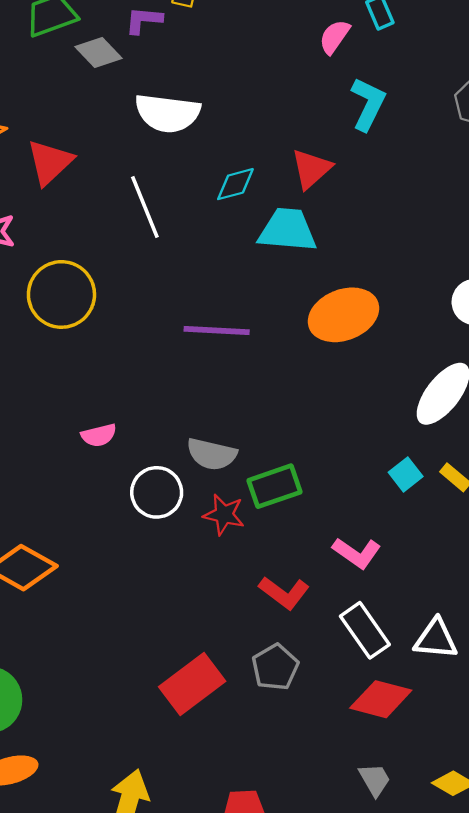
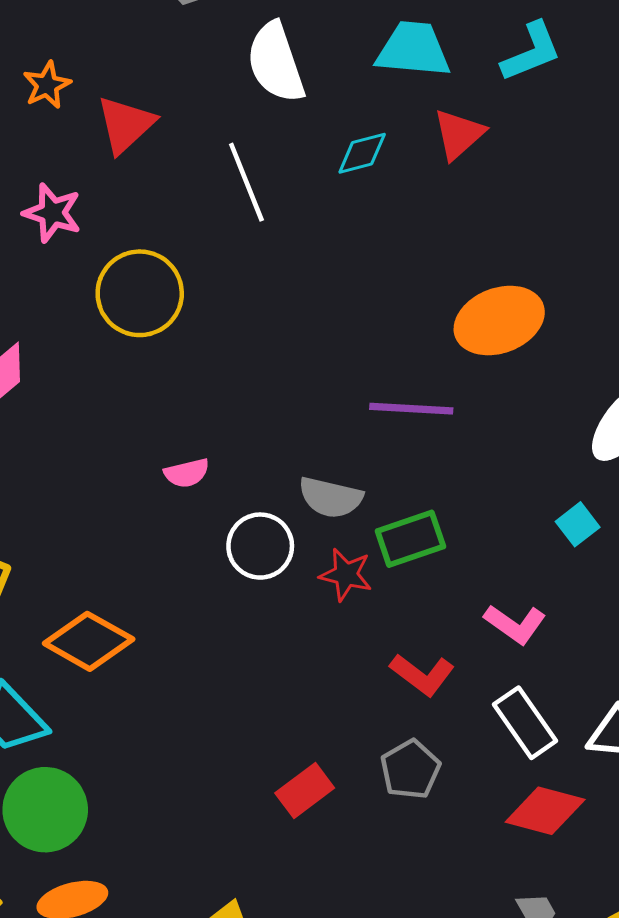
cyan L-shape: (368, 104) -> (531, 52), turned 42
white semicircle: (168, 113) -> (276, 63), turned 64
cyan trapezoid: (287, 230) -> (413, 49), moved
purple line: (217, 331) -> (411, 409), moved
red rectangle: (192, 684) -> (305, 791), size x0.7

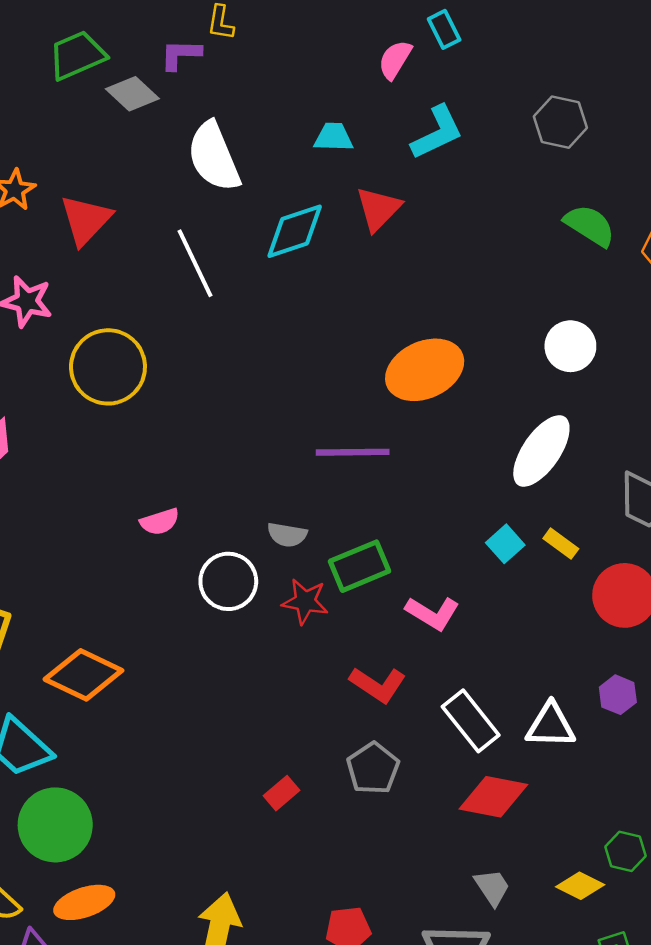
cyan trapezoid: (413, 49) -> (334, 137), size x0.6
cyan diamond: (362, 153) -> (295, 231), size x1.4
gray semicircle: (331, 497) -> (287, 535), size x0.7
pink L-shape: (515, 624) -> (433, 613), moved
red rectangle: (305, 791) -> (281, 793), size x0.7

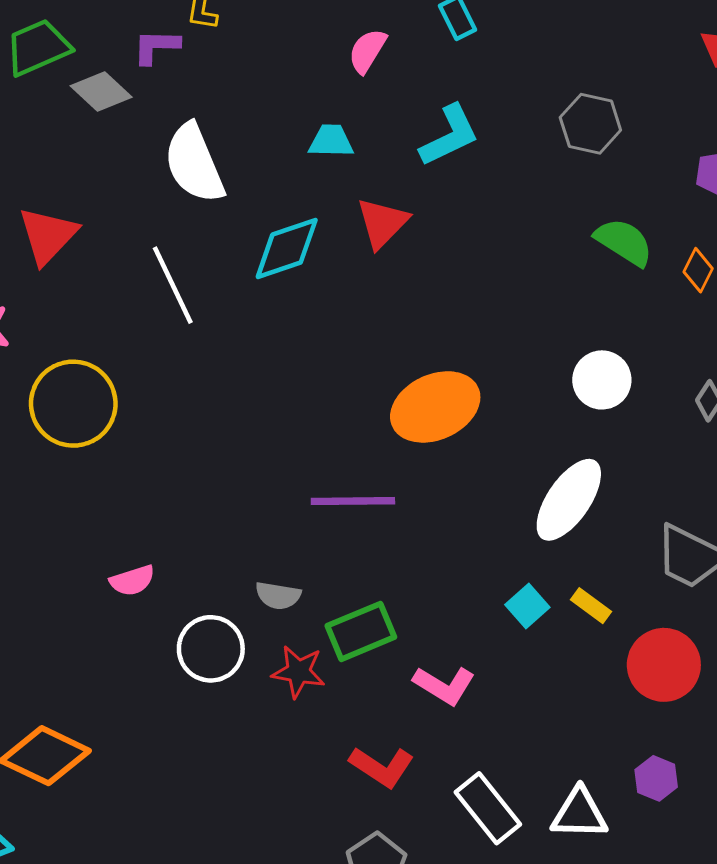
pink semicircle: (395, 60) -> (367, 51), moved

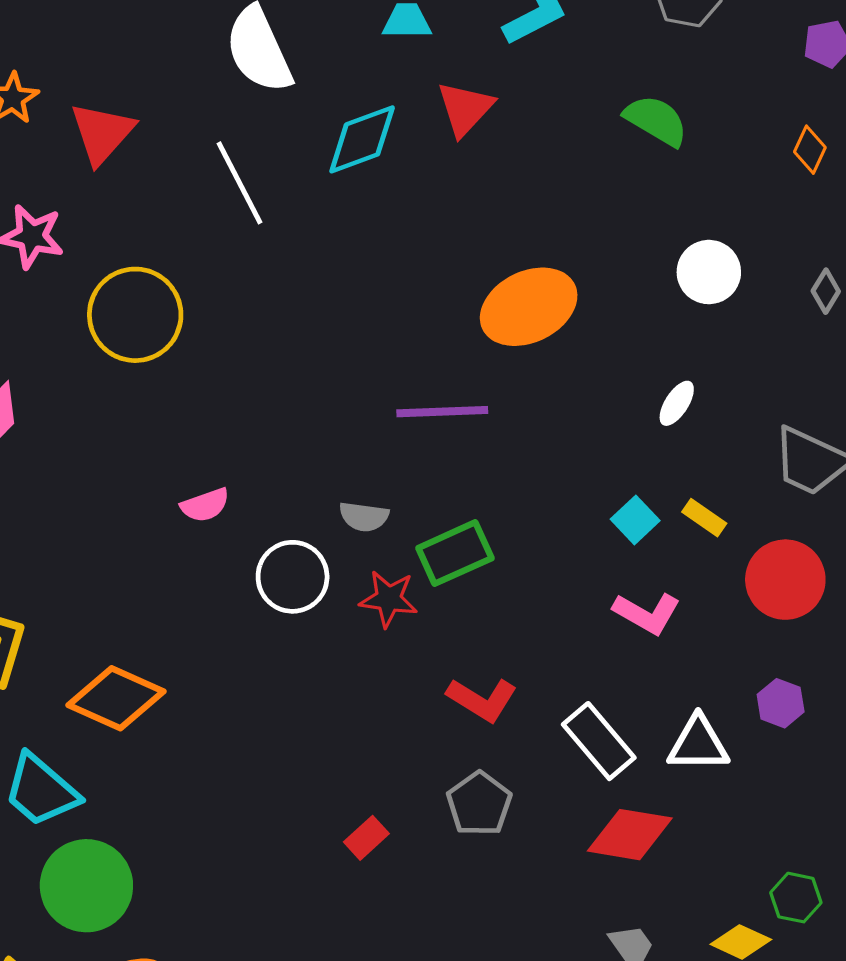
green semicircle: (624, 242) -> (656, 120), moved
white ellipse: (569, 500) -> (677, 403), size x0.5
pink L-shape: (444, 685) -> (647, 613), moved

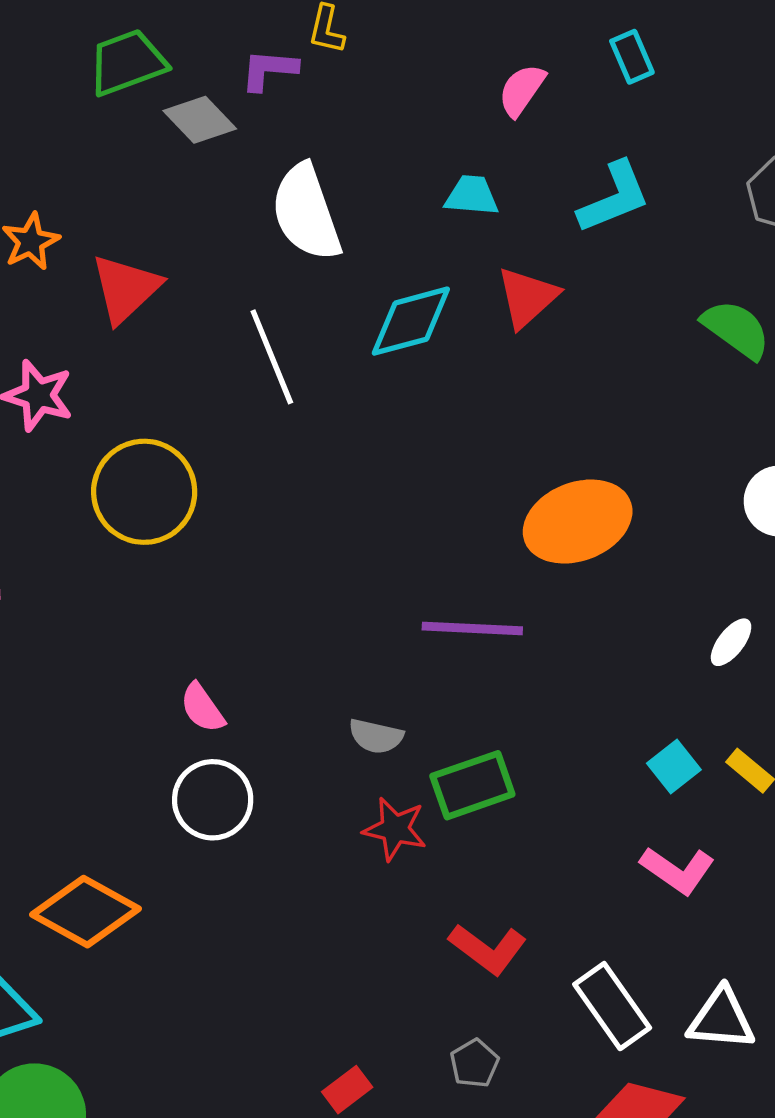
pink semicircle: (205, 505) -> (202, 708), turned 69
white circle: (293, 577) -> (213, 800), moved
gray pentagon: (479, 804) -> (474, 1063), size x0.7

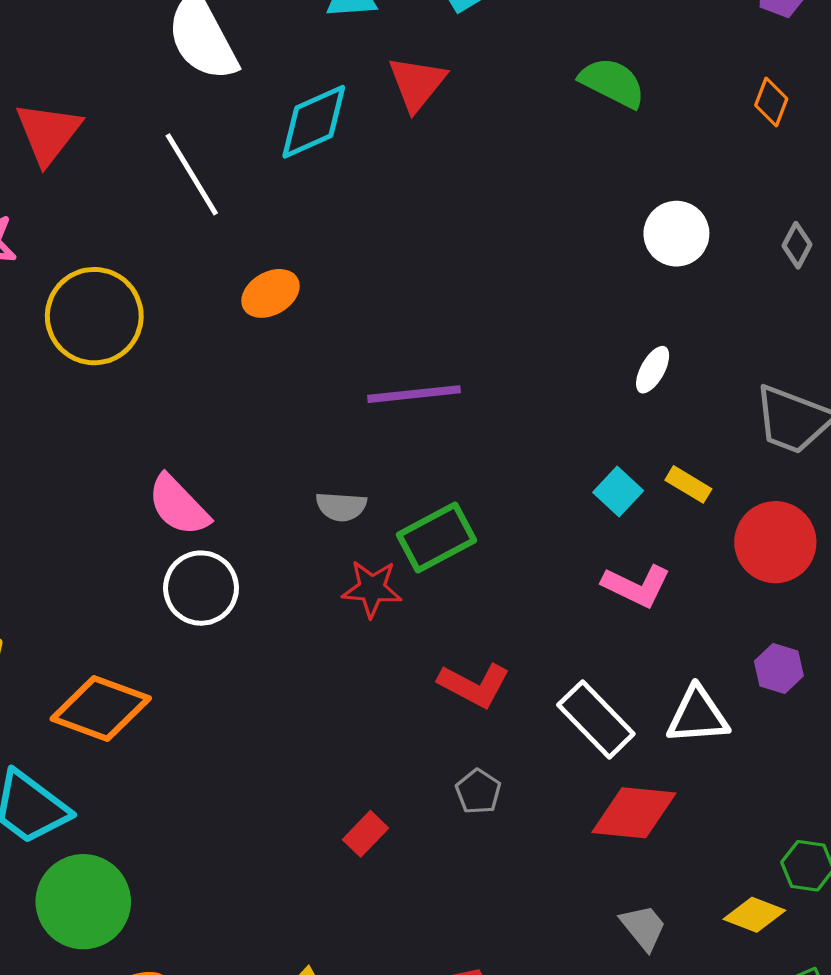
orange ellipse: (578, 522) -> (271, 293), moved, size x0.6
pink semicircle: (202, 708) -> (178, 505), size x1.4

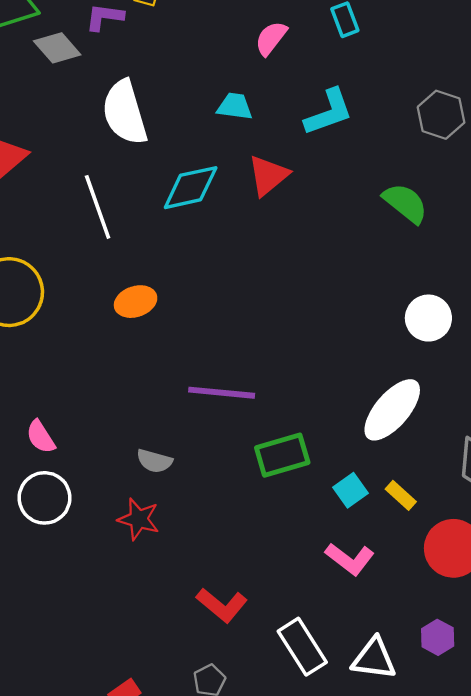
white ellipse: (653, 370) -> (392, 410), size x2.0
pink semicircle: (178, 505) -> (41, 437), size x0.7
green rectangle: (437, 537) -> (282, 455), moved
red star: (372, 589) -> (139, 519), moved

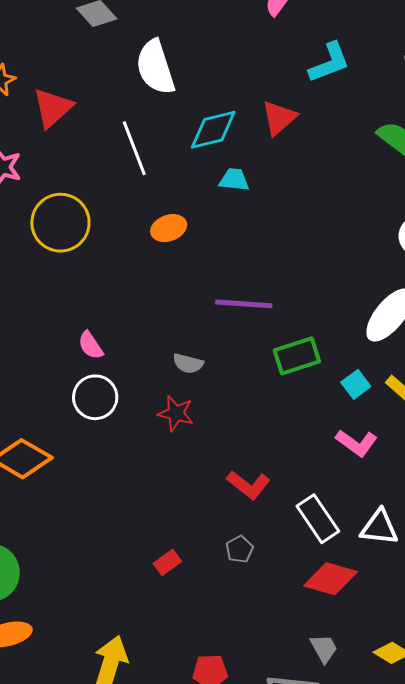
cyan trapezoid: (235, 106) -> (234, 180), moved

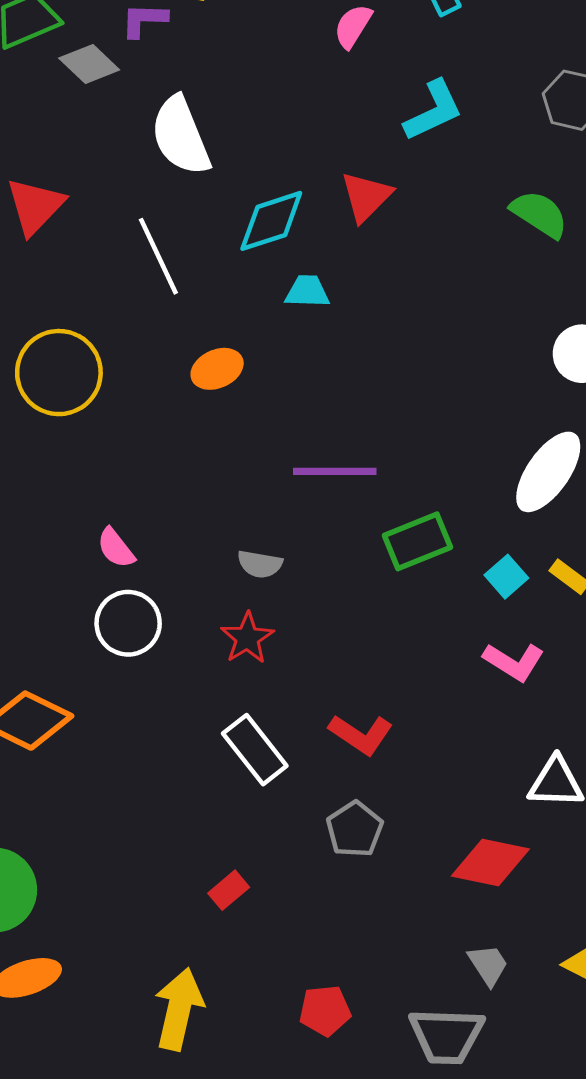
red star: (176, 413) -> (247, 638), turned 30
white rectangle: (318, 519) -> (255, 750), moved
gray pentagon: (239, 549) -> (355, 829), size x1.4
red rectangle: (167, 562) -> (229, 890), moved

